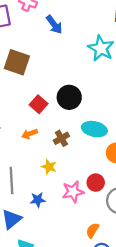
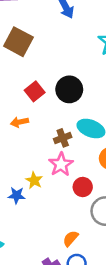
brown cross: (61, 138) -> (63, 138), moved
yellow star: (49, 167) -> (34, 180), moved
pink star: (73, 192) -> (61, 164), moved, turned -30

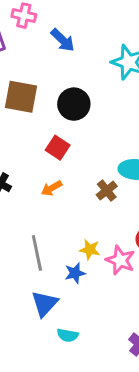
black circle: (69, 89) -> (74, 104), moved
pink star: (61, 164) -> (120, 260), moved

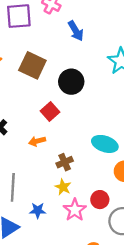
brown cross: (107, 191) -> (65, 162), moved
yellow star: (90, 250) -> (63, 187), moved

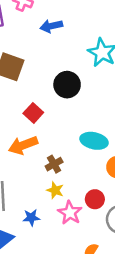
blue arrow: (76, 31) -> (51, 26), turned 114
black circle: (71, 82) -> (67, 85), moved
orange arrow: (37, 141) -> (23, 145), size x1.6

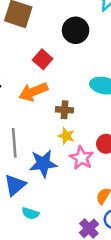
brown cross: (54, 164) -> (65, 110), turned 35
blue star: (31, 217) -> (43, 164), size x1.6

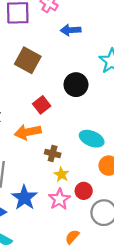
yellow star: (66, 136) -> (61, 174), moved
blue star: (43, 164) -> (24, 198), turned 30

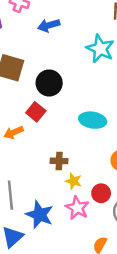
black circle: (76, 85) -> (49, 83), moved
orange arrow: (28, 132) -> (14, 133), moved, size x0.7
cyan ellipse: (92, 139) -> (93, 120), moved

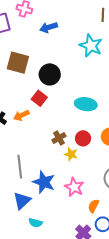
brown cross: (59, 161) -> (59, 138), turned -32
red circle: (101, 193) -> (83, 138), moved
pink star: (77, 208) -> (74, 187), moved

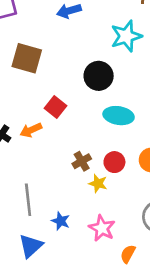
cyan star: (91, 46) -> (126, 36), turned 30
black circle: (50, 74) -> (99, 76), moved
blue star: (44, 182) -> (61, 221), size x0.6

